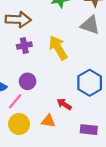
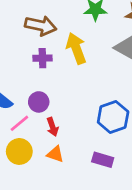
yellow arrow: (58, 48) -> (76, 48), moved
red arrow: (64, 104) -> (52, 127), moved, turned -152
purple rectangle: (89, 130) -> (103, 160), moved

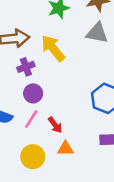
purple circle: (39, 102) -> (33, 93), moved
pink line: (19, 123) -> (31, 119), moved

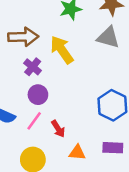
purple cross: (26, 67) -> (33, 67), turned -35
orange triangle: (65, 148) -> (77, 153), moved

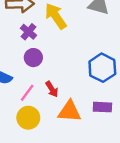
pink line: (34, 121) -> (27, 93), moved
orange triangle: (77, 153) -> (69, 111), size x1.5

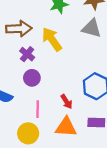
red arrow: (52, 89) -> (66, 102), moved
pink line: (27, 93) -> (38, 109), moved, turned -35

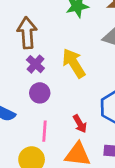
brown arrow: (19, 29) -> (27, 33), turned -95
yellow arrow: (52, 39) -> (74, 63), moved

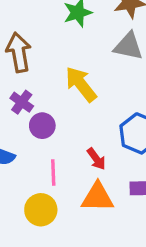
purple cross: (35, 64) -> (22, 102), moved

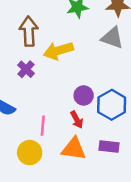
yellow arrow: (81, 84) -> (58, 51), moved, turned -76
purple circle: (42, 126) -> (84, 95), moved

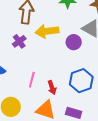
purple circle: (84, 95) -> (74, 42), moved
pink line: (43, 126) -> (32, 80), moved

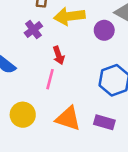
red arrow: (52, 88) -> (59, 55), moved

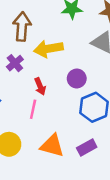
purple circle: (104, 30) -> (77, 78), moved
purple rectangle: (104, 122) -> (87, 148), turned -42

